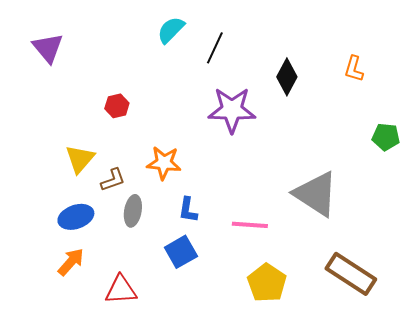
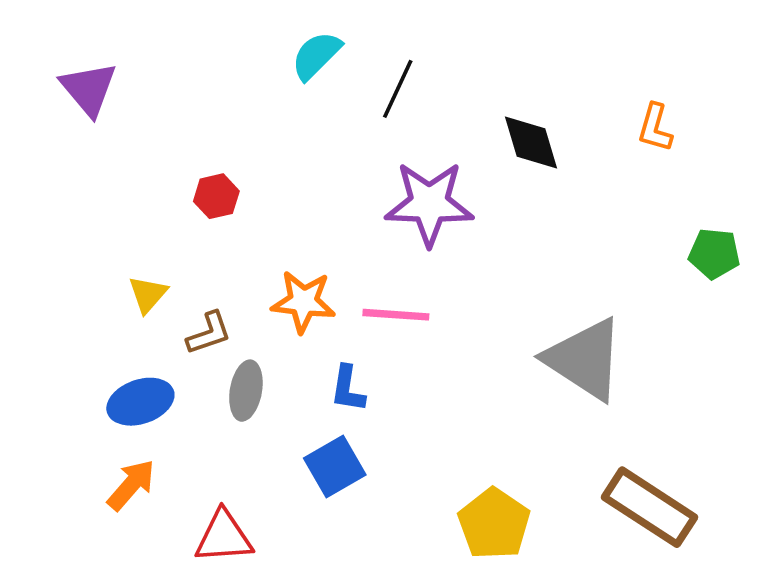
black diamond: (287, 77) -> (531, 143), turned -45
yellow triangle: (80, 159) -> (148, 294), size x0.7
pink line: (250, 225) -> (396, 315), moved

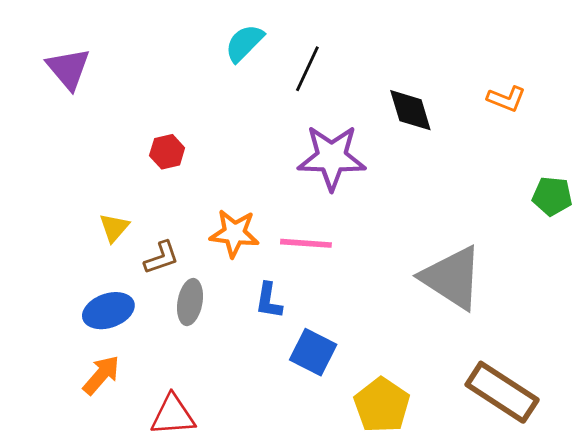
orange L-shape: (655, 128) -> (506, 99), turned -84
blue square: (335, 466) -> (313, 352), moved, turned -33

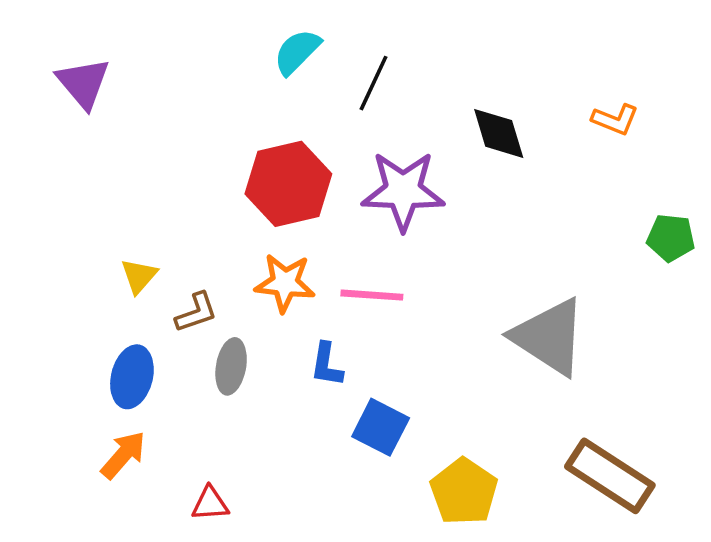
red hexagon: (167, 152) -> (288, 184), moved, size x2.0
blue ellipse: (108, 311) -> (132, 377), turned -57
red triangle: (173, 415) -> (210, 504), size x0.7

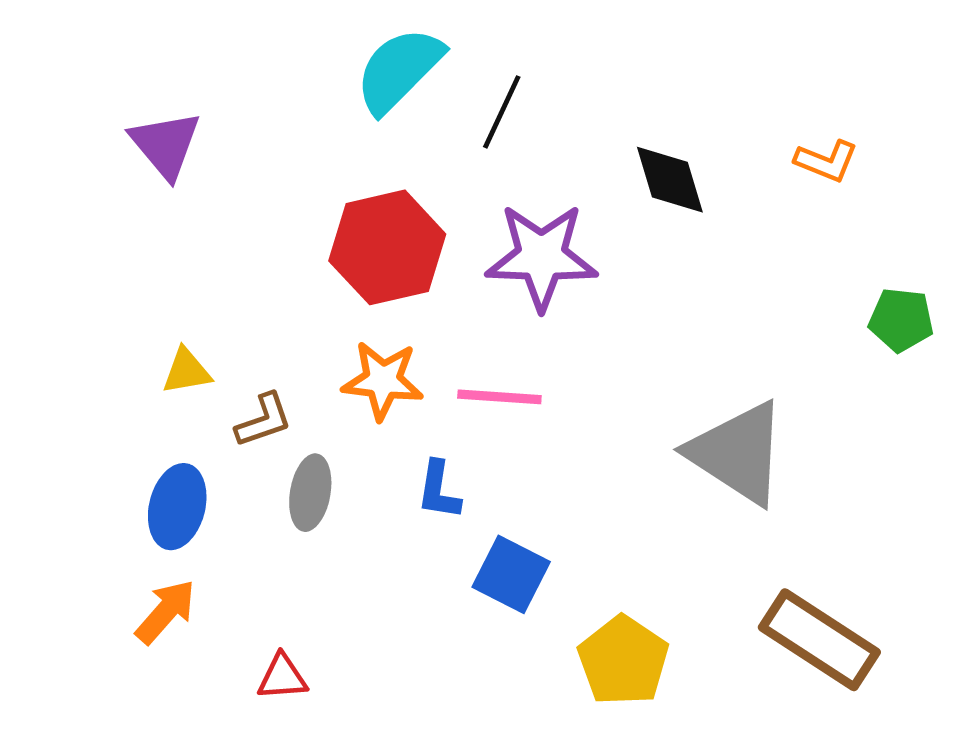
cyan semicircle: (297, 52) -> (399, 70), size x1.4
purple triangle: (83, 83) -> (165, 145), moved
yellow triangle: (139, 276) -> (187, 371), turned 39

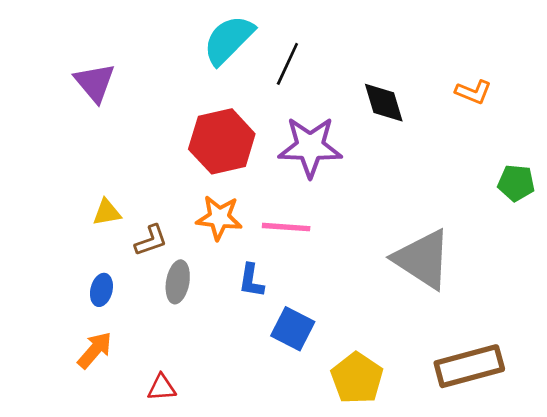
blue ellipse: (177, 507) -> (101, 290), size x0.7
brown rectangle: (819, 640) -> (469, 366), turned -48

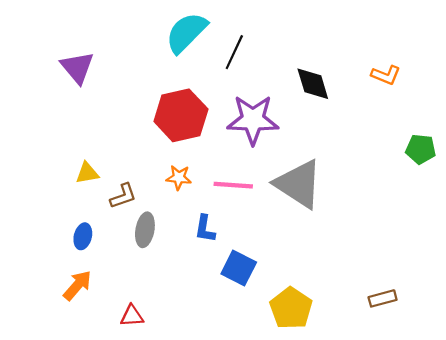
orange star: (219, 218) -> (179, 177), size x0.7
gray triangle: (423, 259) -> (299, 184), moved
brown rectangle: (469, 366) -> (383, 298), size x0.5

